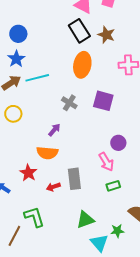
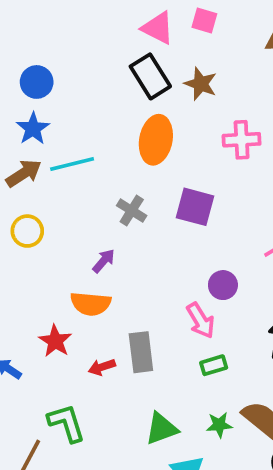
green star: (117, 231) -> (219, 425), moved

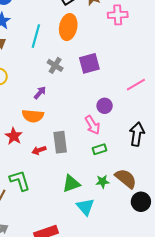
pink cross: (242, 140) -> (118, 15), moved
cyan line: (72, 164) -> (36, 36), moved, turned -60
purple square: (195, 207) -> (89, 63), turned -30

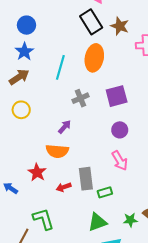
gray cross: (55, 65) -> (81, 98), turned 35
purple circle: (105, 106) -> (120, 130), moved
green rectangle: (100, 149) -> (105, 192), moved

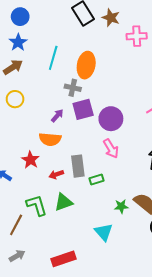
orange ellipse: (94, 58) -> (86, 65), moved
purple square: (117, 96) -> (83, 109), moved
gray cross: (81, 98) -> (73, 88), turned 35
purple circle: (120, 130) -> (111, 119), size x1.5
green triangle: (97, 222) -> (63, 202), moved

